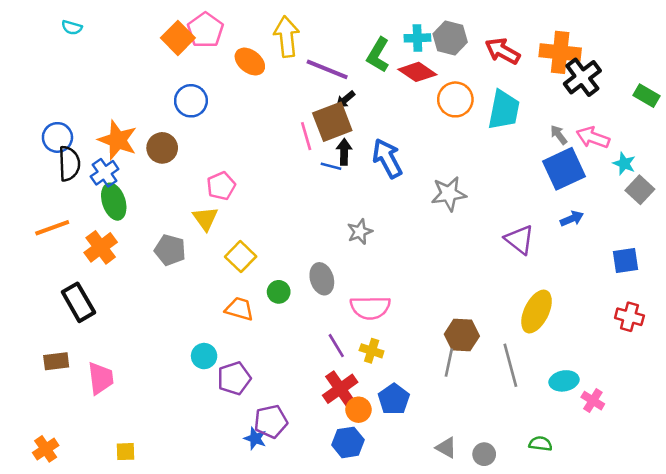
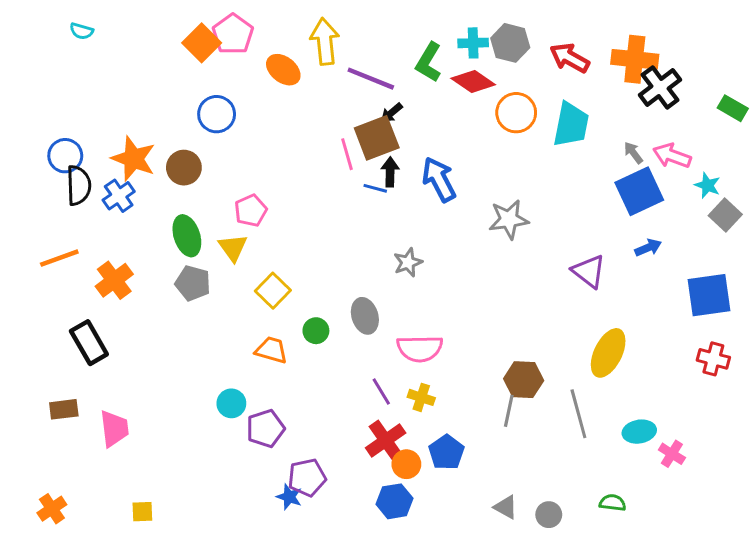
green ellipse: (114, 202) -> (187, 236), moved
blue square: (626, 260) -> (709, 295), size x1.5

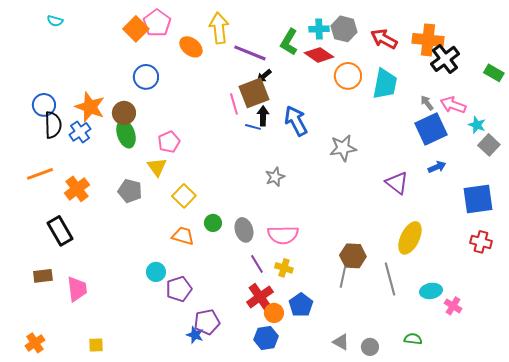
green ellipse: (187, 236) -> (126, 134), moved
gray ellipse: (365, 316) -> (244, 230), moved

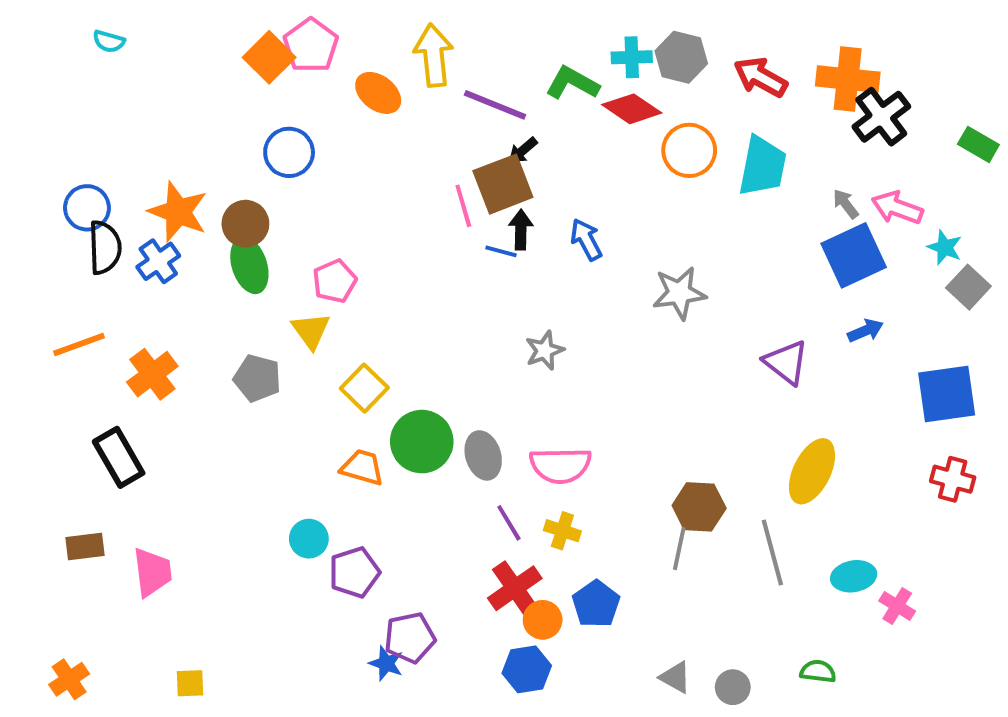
green L-shape: (289, 42) -> (572, 83), turned 88
blue arrow: (296, 121) -> (586, 240), size x0.7
green circle: (213, 223) -> (422, 442), size x1.8

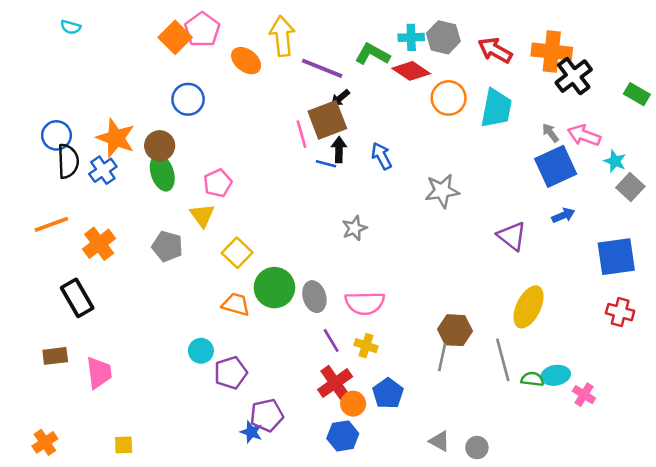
green semicircle: (818, 671) -> (532, 379), moved

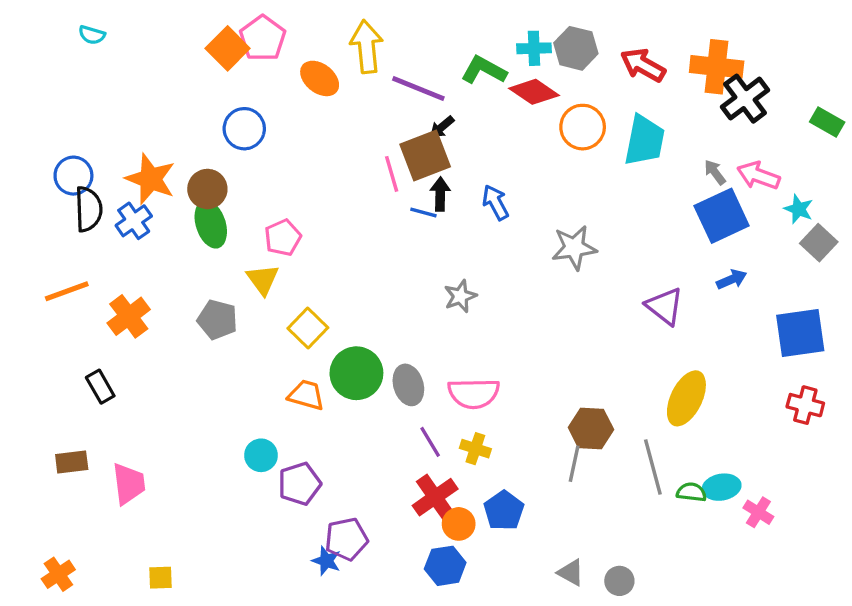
black rectangle: (77, 298) -> (100, 387), size x0.7

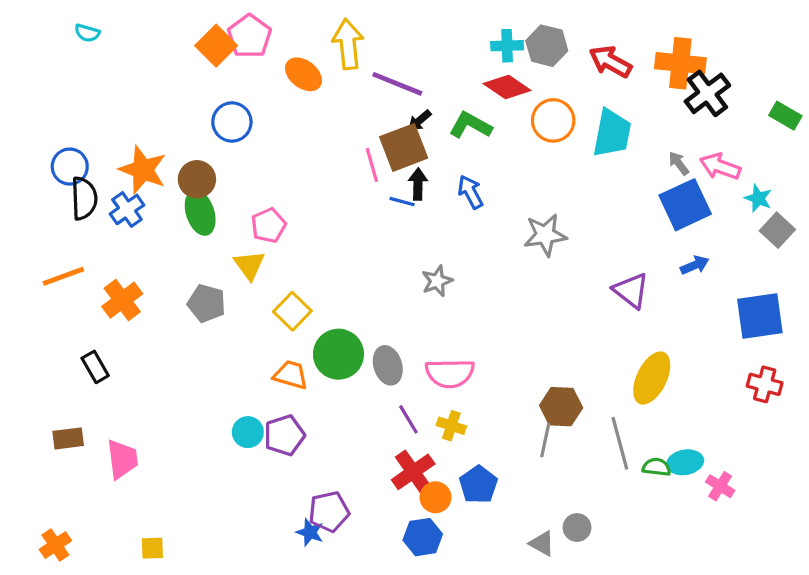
green L-shape: (484, 70) -> (470, 125), moved
purple pentagon: (300, 484) -> (284, 435), moved
gray circle: (619, 581) -> (577, 528), moved

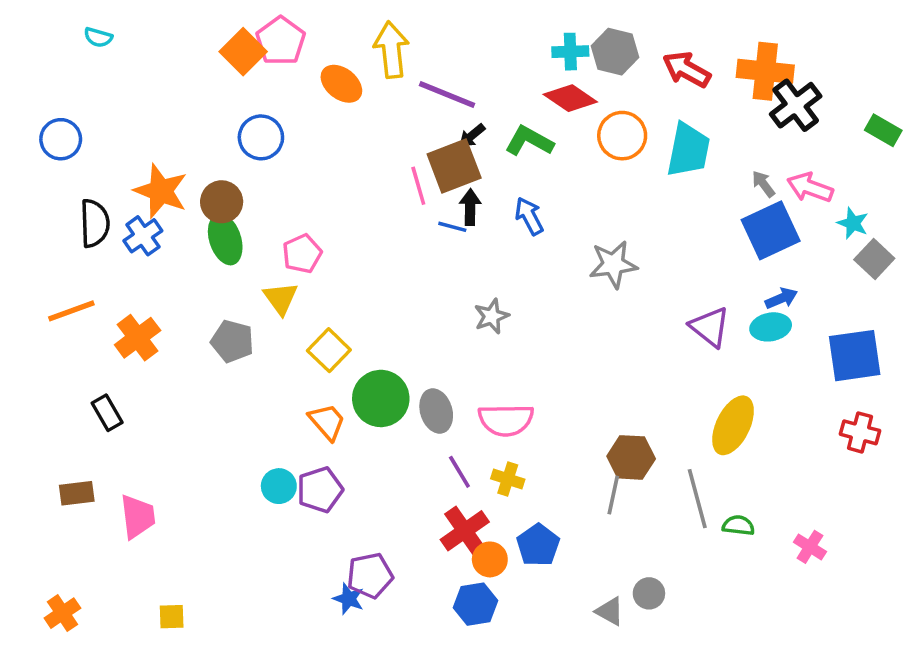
blue circle: (70, 167) -> (61, 139), moved
orange trapezoid: (291, 375) -> (327, 422), turned 33
cyan ellipse: (685, 462) -> (771, 327), moved

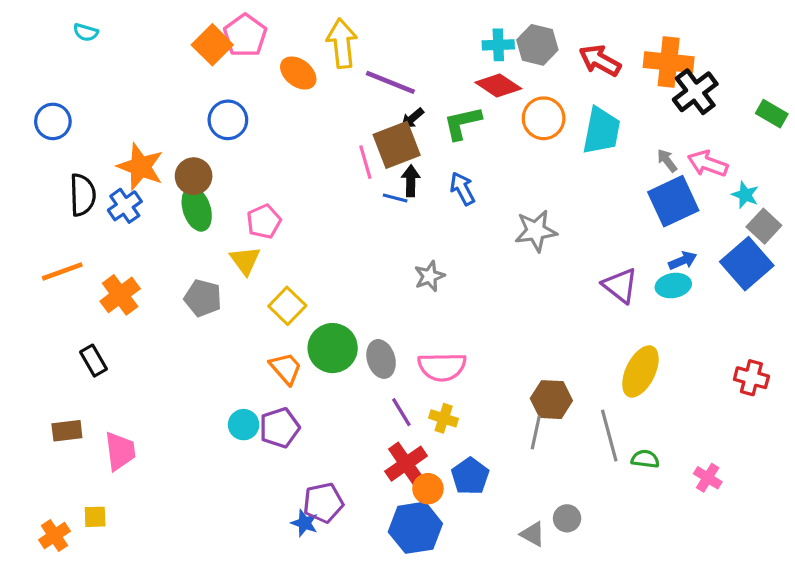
green L-shape: (529, 141) -> (462, 123), turned -42
blue square: (855, 356) -> (747, 264), moved, turned -33
blue hexagon: (476, 604) -> (415, 528), size x1.4
yellow square: (172, 617) -> (95, 517), moved

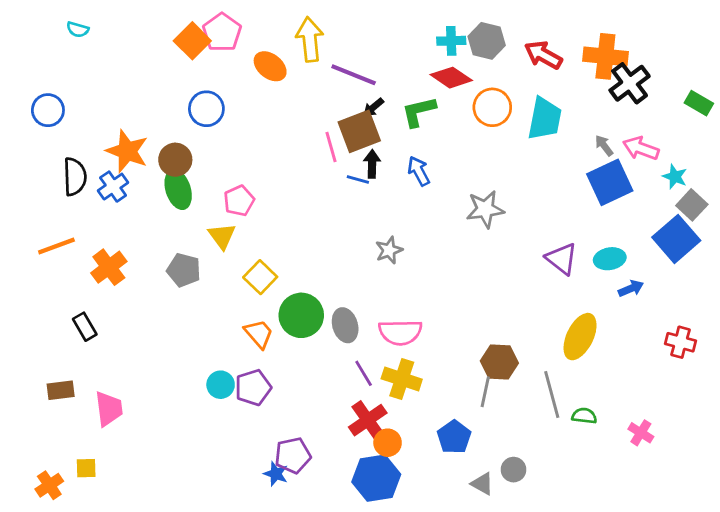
blue arrow: (683, 261) -> (631, 288), moved
yellow cross: (444, 418) -> (402, 379), size x1.5
blue pentagon: (470, 476) -> (454, 437), moved

